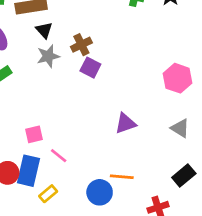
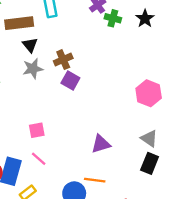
purple triangle: (125, 123) -> (101, 144), moved
pink square: (34, 134) -> (37, 130), moved
black rectangle: (184, 176) -> (150, 163), moved, turned -30

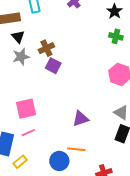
green cross: (113, 18) -> (116, 36), moved
pink square: (37, 130) -> (26, 109), size x1.5
pink line: (39, 159) -> (28, 133), turned -64

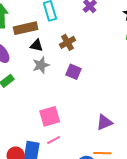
black triangle: (18, 37) -> (37, 46), turned -32
brown cross: (46, 48) -> (67, 42), moved

